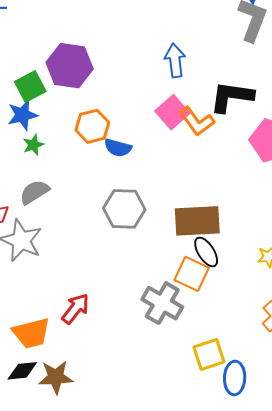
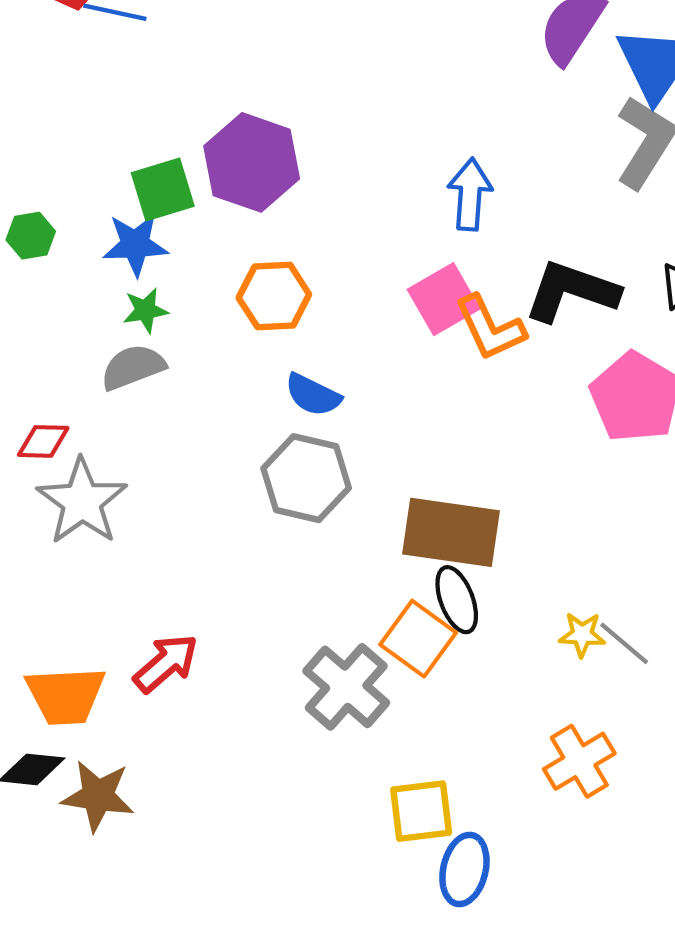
blue semicircle: (118, 148) -> (313, 395), moved
gray semicircle: (34, 192) -> (133, 367), moved

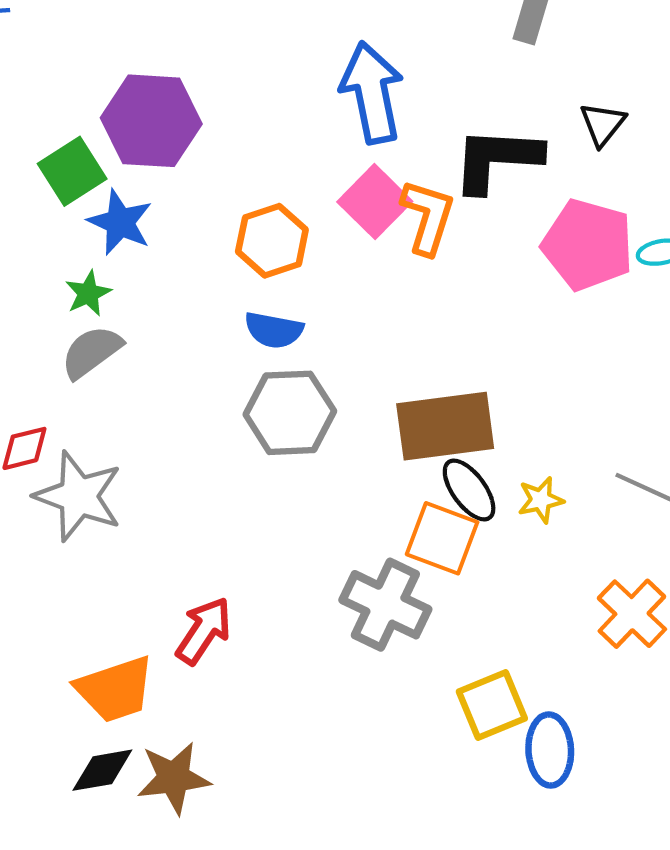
blue arrow: (470, 194) -> (372, 93), size x1.4
blue star: (135, 245) -> (120, 222), moved, turned -30
orange hexagon: (274, 296) -> (272, 241), moved
orange L-shape: (490, 328) -> (428, 217), turned -122
yellow star: (582, 635) -> (541, 500), moved

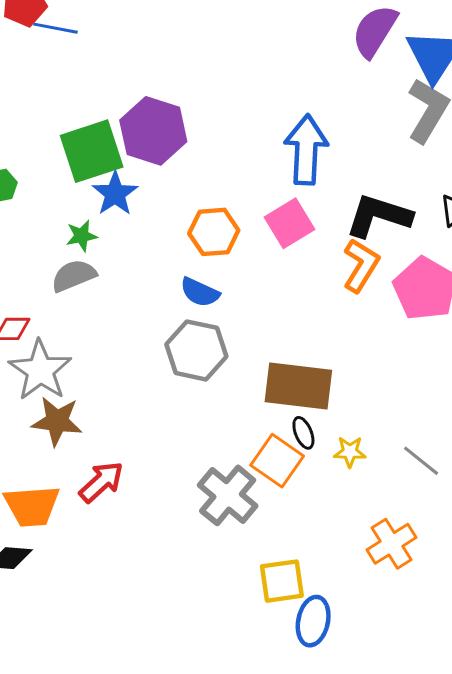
green square: (72, 171) -> (92, 151), size x1.4
orange L-shape: (428, 217) -> (361, 265), moved
black ellipse: (469, 490) -> (303, 433), size x0.7
brown star: (174, 778) -> (57, 421), moved

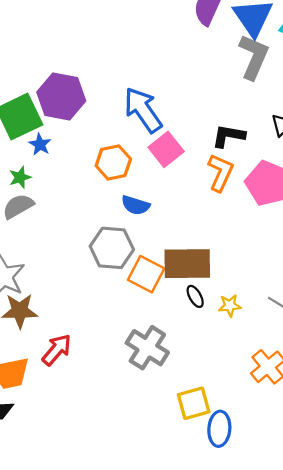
blue arrow: (306, 150) -> (143, 110), moved, turned -30
blue star: (115, 194) -> (40, 144), size x0.7
black L-shape: (379, 216) -> (228, 136), size x0.7
blue semicircle: (200, 292) -> (136, 205), moved
orange square: (277, 461) -> (146, 274), moved

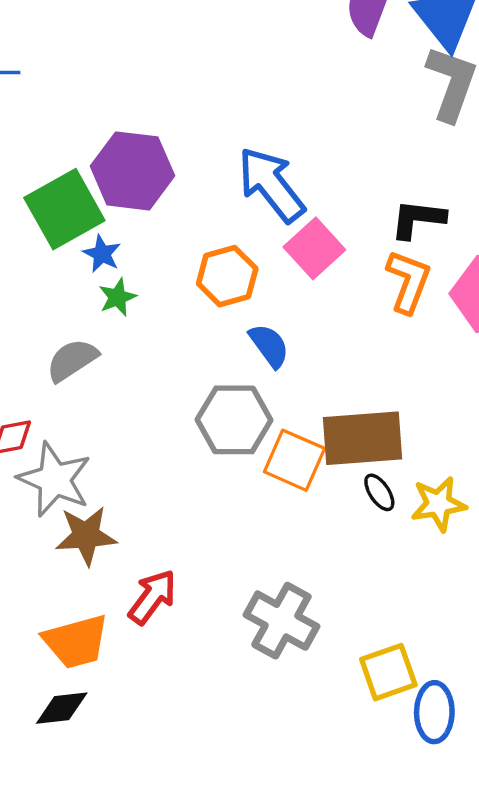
green star: (20, 177) -> (118, 297), moved
blue semicircle: (136, 205) -> (269, 346), turned -140
yellow star: (230, 306) -> (438, 504), size x1.4
gray cross: (147, 348) -> (281, 621), moved

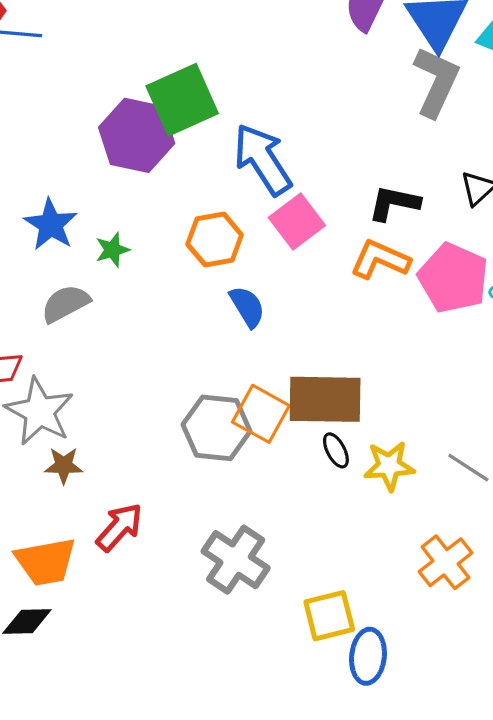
green square: (64, 209) -> (182, 100), moved
blue star: (102, 254) -> (51, 225), moved, size x1.5
orange L-shape: (408, 281) -> (380, 260), turned -92
gray hexagon: (234, 420) -> (217, 428), moved
brown star: (86, 536) -> (64, 466), size x0.7

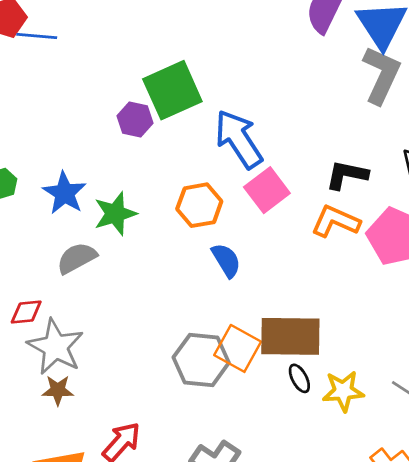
purple hexagon: (137, 135) -> (135, 120), size x0.6
green star: (112, 250) -> (115, 214), size x1.5
brown star: (64, 466) -> (58, 390), moved

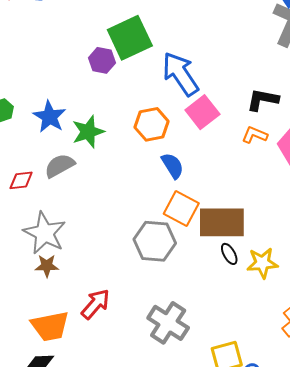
orange L-shape: (336, 221) -> (255, 135), size x0.7
red diamond: (26, 312) -> (21, 180), moved
orange square: (238, 348) -> (181, 208), moved

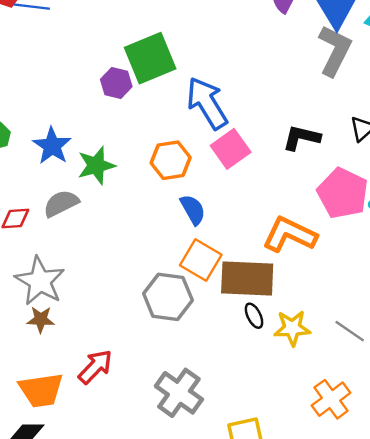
orange L-shape: (255, 135) -> (290, 235), moved, size x1.8

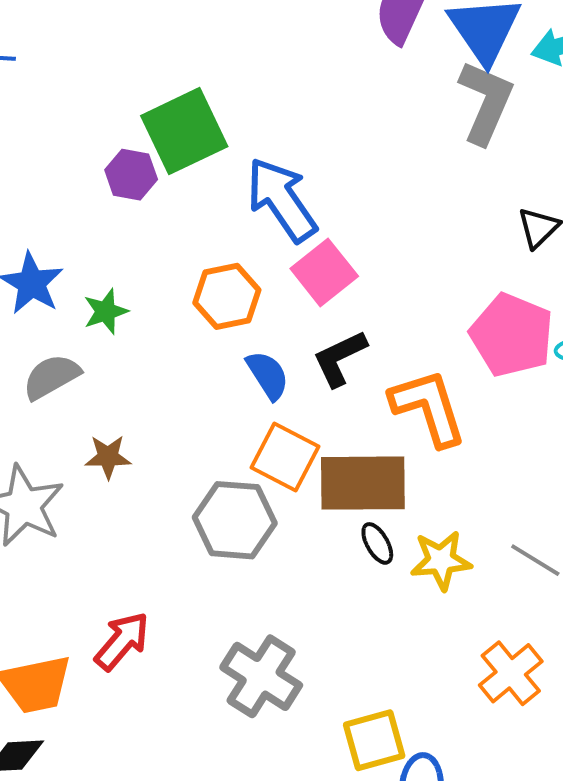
black L-shape: (301, 138) -> (340, 358), moved, turned -36
green star: (96, 165) -> (106, 311), size x0.7
orange L-shape: (290, 235) -> (428, 407), turned 50
brown star: (41, 319) -> (108, 457), moved

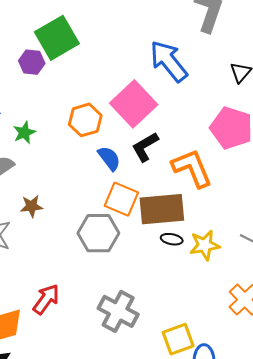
blue arrow: (282, 200) -> (169, 61), moved
pink square: (324, 272) -> (134, 104), size x1.4
black ellipse: (377, 543) -> (172, 239), turned -45

